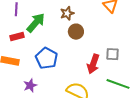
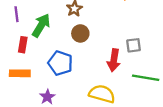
brown circle: (76, 32) -> (80, 33), moved
red rectangle: (17, 36) -> (23, 45), turned -56

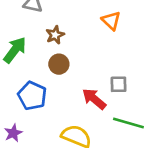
red arrow: (114, 60) -> (94, 99), turned 115

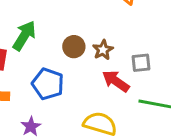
brown star: (55, 35) -> (103, 50), moved

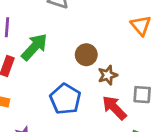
brown circle: (74, 47) -> (86, 55), moved
blue pentagon: (48, 84) -> (65, 99), moved

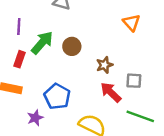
brown circle: (86, 55) -> (72, 46), moved
blue pentagon: (65, 99) -> (57, 96), moved

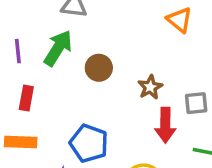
green arrow: (42, 43) -> (58, 48), moved
red arrow: (111, 92) -> (165, 125), turned -125

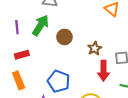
red rectangle: (26, 98) -> (22, 55), turned 64
orange rectangle: (21, 142) -> (19, 80), turned 66

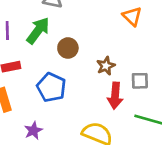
blue pentagon: (59, 81) -> (51, 87), moved

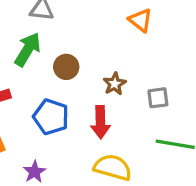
red arrow: (115, 96) -> (100, 122), moved

